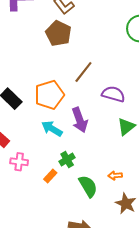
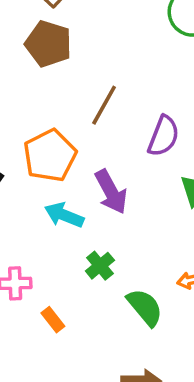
purple semicircle: (113, 94) -> (163, 136), turned 105
orange rectangle: (50, 176) -> (53, 320), moved, turned -72

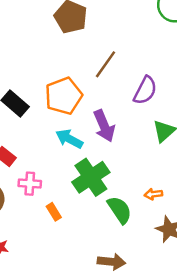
green cross: (100, 266) -> (91, 177), size x1.8

